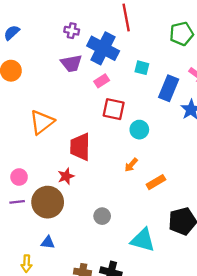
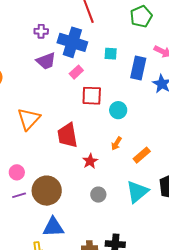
red star: (66, 176) -> (90, 161), moved
cyan triangle: (143, 240) -> (137, 192), moved, turned -45
blue triangle: (48, 242) -> (53, 227), size x1.6

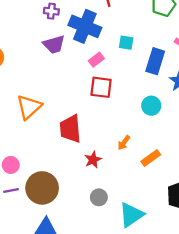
pink rectangle: (76, 72) -> (96, 60), moved
cyan circle: (118, 110) -> (151, 106), moved
cyan triangle: (137, 192) -> (131, 215), moved

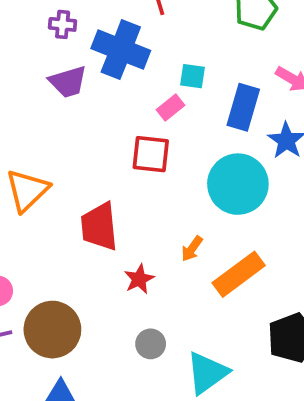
pink rectangle: (96, 60) -> (170, 107), moved
cyan circle: (151, 106) -> (238, 184), size x1.8
orange rectangle: (151, 158) -> (239, 274), size x1.5

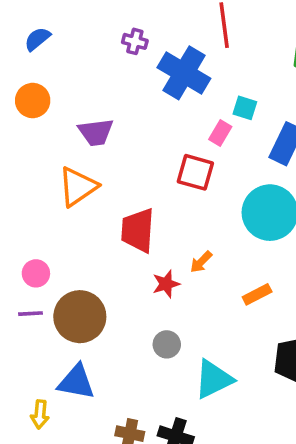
purple trapezoid: (68, 82) -> (96, 132), moved
pink rectangle: (170, 107) -> (220, 133), turned -30
orange arrow: (192, 249) -> (201, 262), moved
orange rectangle: (239, 274) -> (257, 294), size x0.6

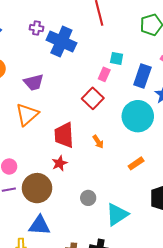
purple cross: (135, 41) -> (36, 28), moved
blue cross: (184, 73) -> (61, 41), moved
red square: (195, 172) -> (93, 98), turned 35
orange arrow: (201, 262) -> (98, 142), moved, turned -72
red star: (166, 284) -> (60, 163), moved

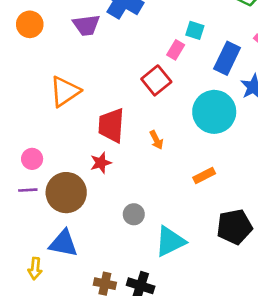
purple trapezoid: (34, 82) -> (86, 25), moved

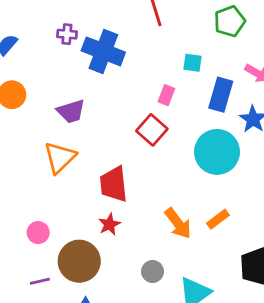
purple trapezoid: (86, 25) -> (71, 111), moved
cyan square: (195, 30) -> (192, 63), moved
orange arrow: (156, 140) -> (178, 223), moved, size x1.6
purple line: (28, 190) -> (40, 281), moved

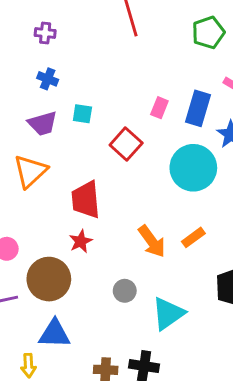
purple cross: (67, 34) -> (45, 33), moved
blue cross: (103, 51) -> (48, 79), moved, size x0.5
cyan square: (192, 63) -> (82, 114), moved
pink rectangle: (166, 95) -> (159, 108), moved

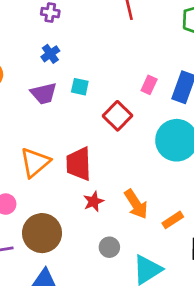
blue cross: (48, 79) -> (50, 54), turned 30
orange triangle: (30, 171) -> (35, 162), moved
orange rectangle: (193, 237) -> (173, 220), moved
red star: (81, 241) -> (94, 201), moved

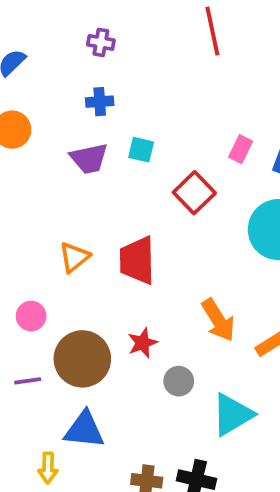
blue cross: (50, 54) -> (100, 102), turned 30
orange triangle: (35, 162) -> (74, 257), size x0.7
red star: (94, 201) -> (142, 343), moved

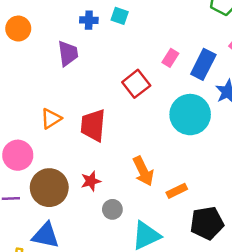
blue cross: (100, 102) -> (89, 20), moved
cyan square: (141, 150) -> (120, 16), moved
purple trapezoid: (89, 158) -> (68, 53), turned -92
pink circle: (31, 316) -> (18, 155), size x1.5

